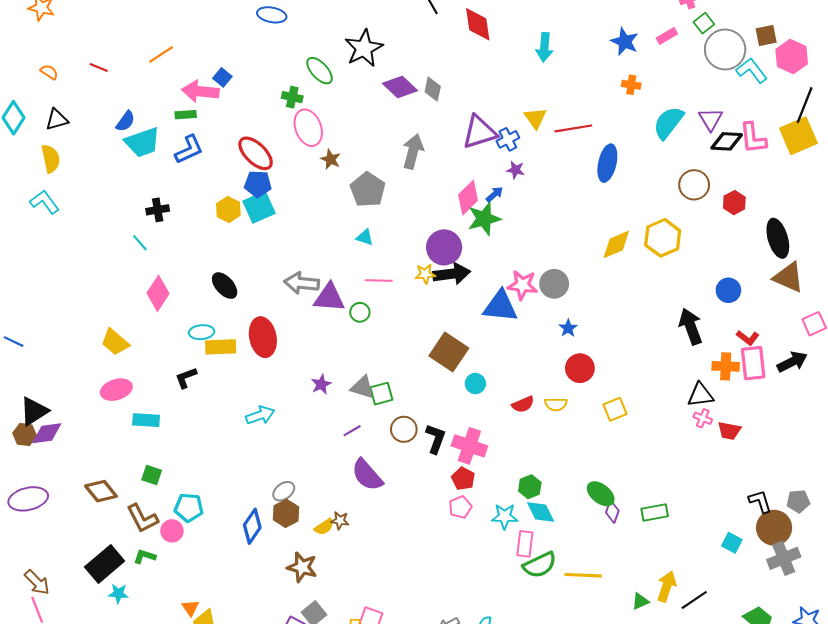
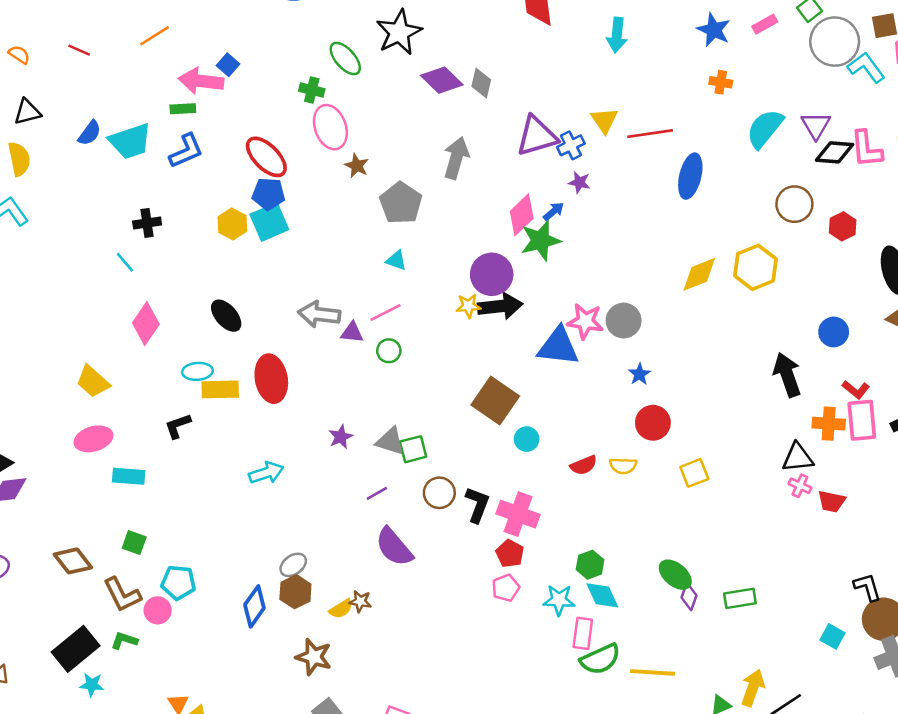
blue semicircle: (125, 121) -> (90, 133), moved
pink line: (379, 281) -> (385, 313), moved, turned -30
purple triangle: (329, 298) -> (352, 332), size x0.6

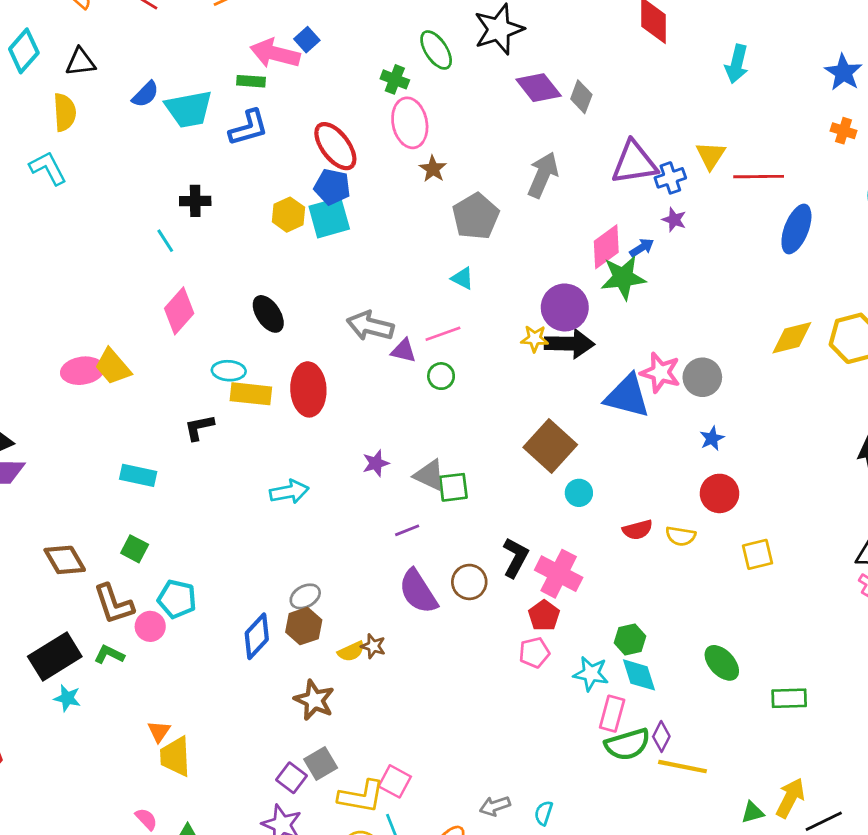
pink ellipse: (93, 439) -> (82, 371), moved
brown circle: (439, 493) -> (469, 582), moved
purple diamond: (689, 596) -> (661, 736), moved

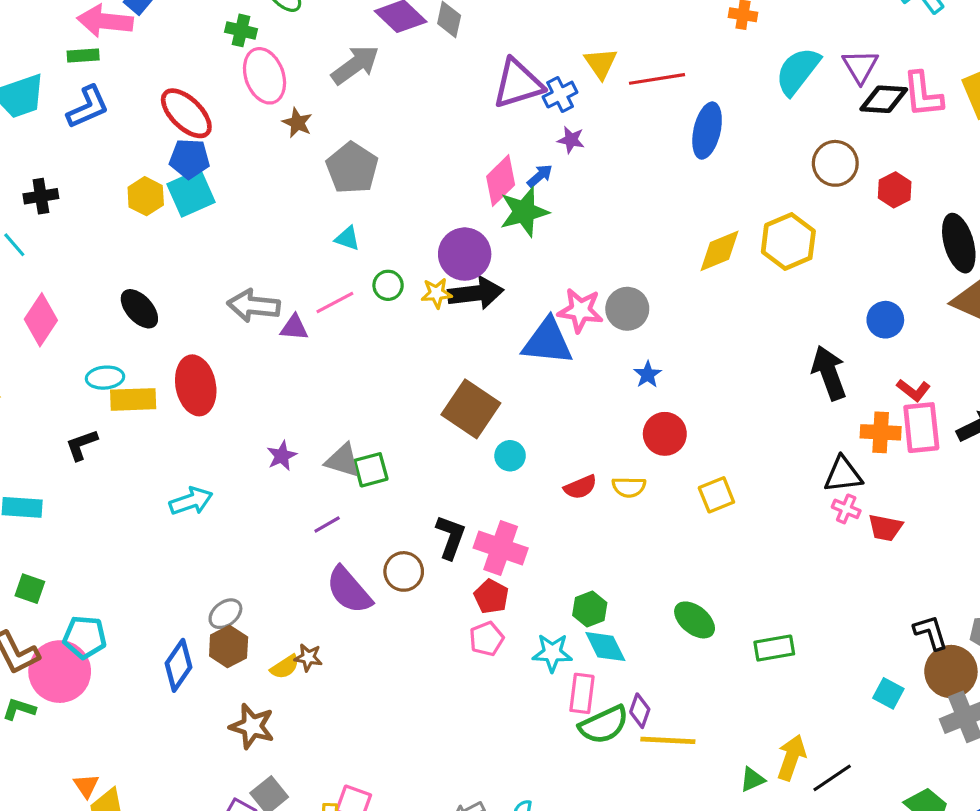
gray arrow: (543, 175) -> (355, 65), moved, turned 39
green circle: (441, 376) -> (388, 285), moved
pink circle: (150, 626) -> (60, 672), size x1.8

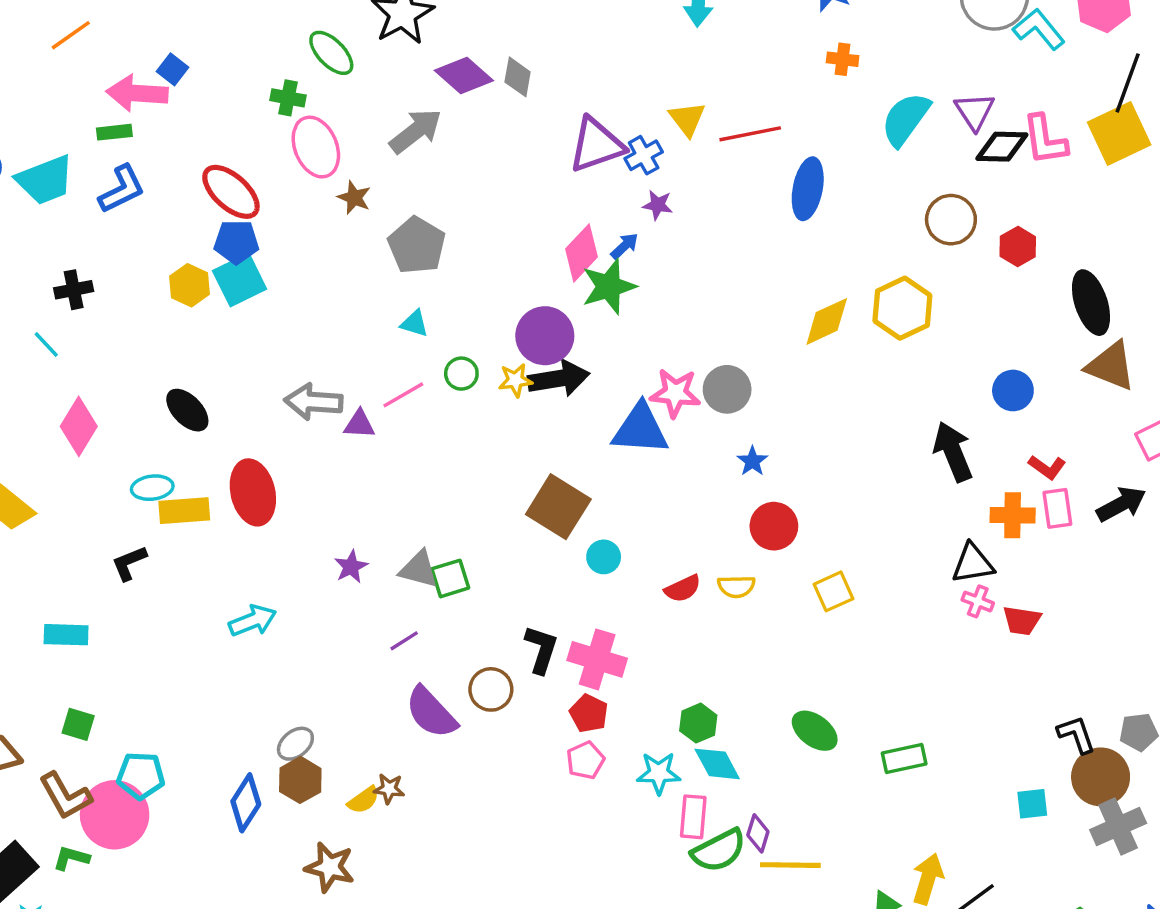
pink rectangle: (921, 428) -> (1057, 508), size x0.7
cyan square: (888, 693) -> (1032, 804), turned -32

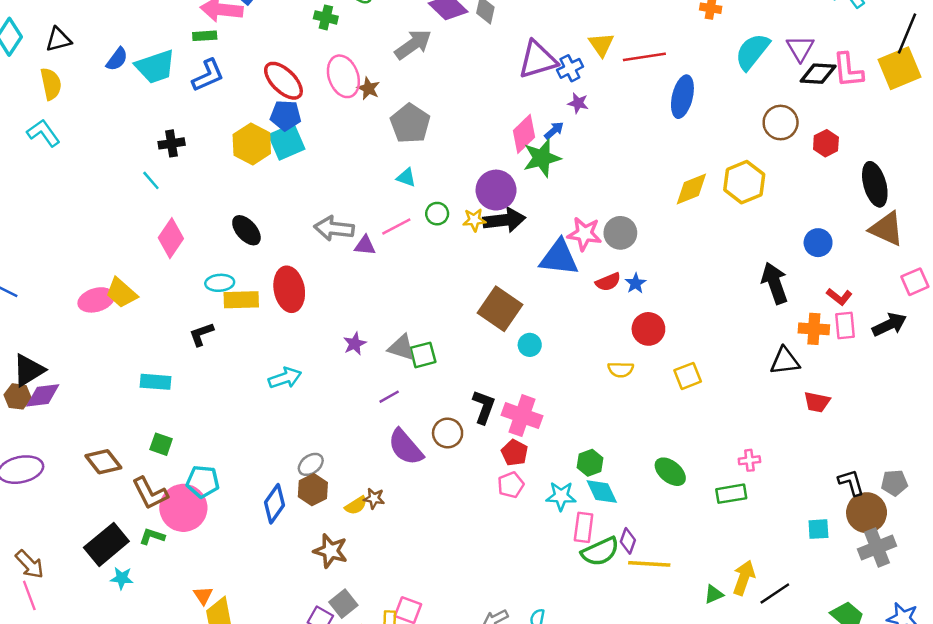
pink ellipse: (316, 147) -> (343, 76), moved
yellow hexagon: (189, 285) -> (252, 144), size x1.4
red semicircle: (683, 589) -> (608, 282), moved
pink cross: (978, 601) -> (749, 460), moved, turned -30

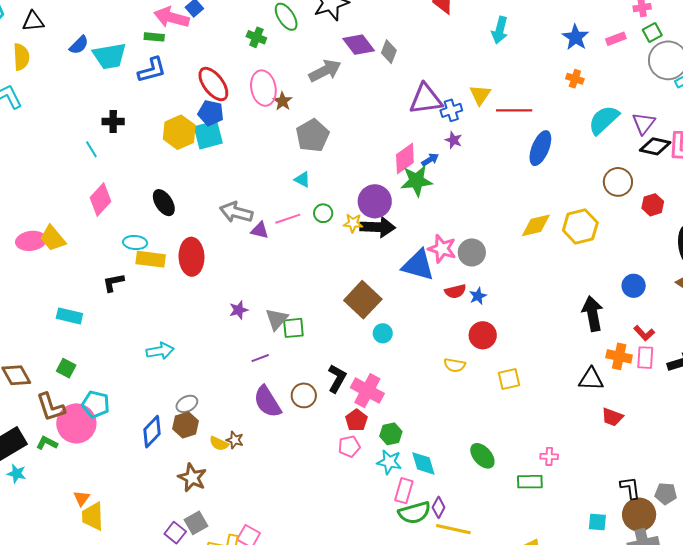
gray triangle: (401, 348) -> (277, 319), turned 45
cyan arrow: (285, 378) -> (160, 351), moved
green hexagon: (590, 463) -> (391, 434), moved
yellow semicircle: (356, 505) -> (219, 444), turned 48

